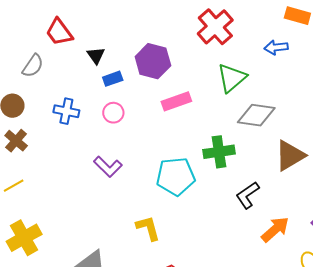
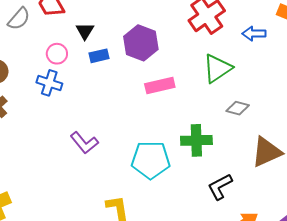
blue arrow: (276, 47) -> (254, 34), moved
gray semicircle: (33, 66) -> (19, 19), moved
pink circle: (113, 113) -> (57, 54), moved
gray diamond: (256, 115) -> (238, 108), size x0.6

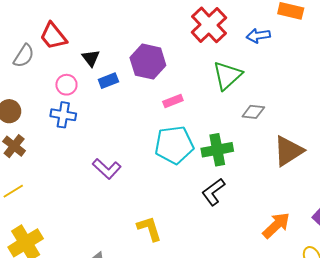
pink rectangle: (160, 85) -> (173, 101), size x0.7
cyan pentagon: (151, 160) -> (174, 145), moved
black L-shape: (220, 187) -> (213, 192), moved

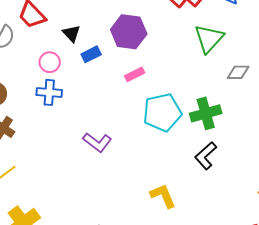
pink rectangle: (173, 101) -> (135, 74), moved
yellow L-shape: (149, 229) -> (163, 196), moved

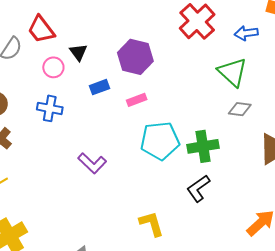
green triangle: (209, 38) -> (232, 72), moved, turned -36
blue rectangle: (91, 54) -> (100, 87), moved
pink circle: (50, 62) -> (53, 67), moved

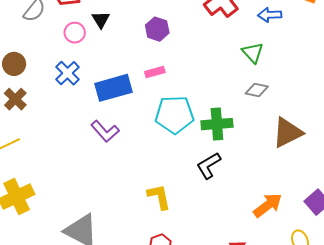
purple hexagon: (135, 57) -> (157, 29), size x0.7
green triangle: (232, 72) -> (253, 53), size x0.7
blue rectangle: (100, 87) -> (113, 88), moved, size x1.8
blue cross: (50, 108) -> (67, 73), turned 30

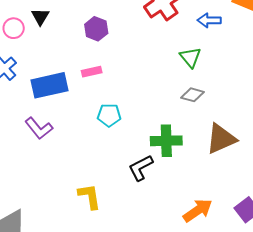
cyan pentagon: (175, 115) -> (109, 115), size x0.6
green cross: (217, 124) -> (166, 141), moved

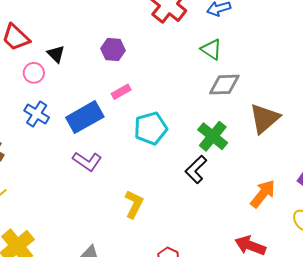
gray diamond: (192, 95) -> (224, 85), size x1.4
cyan pentagon: (109, 115) -> (151, 128), size x1.4
green cross: (166, 141) -> (213, 136), turned -32
yellow L-shape: (90, 196) -> (134, 204), moved, turned 52

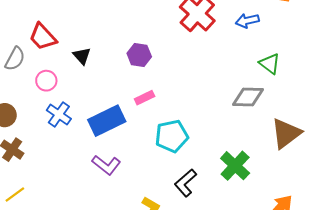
green triangle: (211, 49) -> (270, 64), moved
pink circle: (34, 73) -> (46, 81), moved
green cross: (213, 136) -> (235, 166), moved
black L-shape: (196, 169) -> (186, 183), moved

